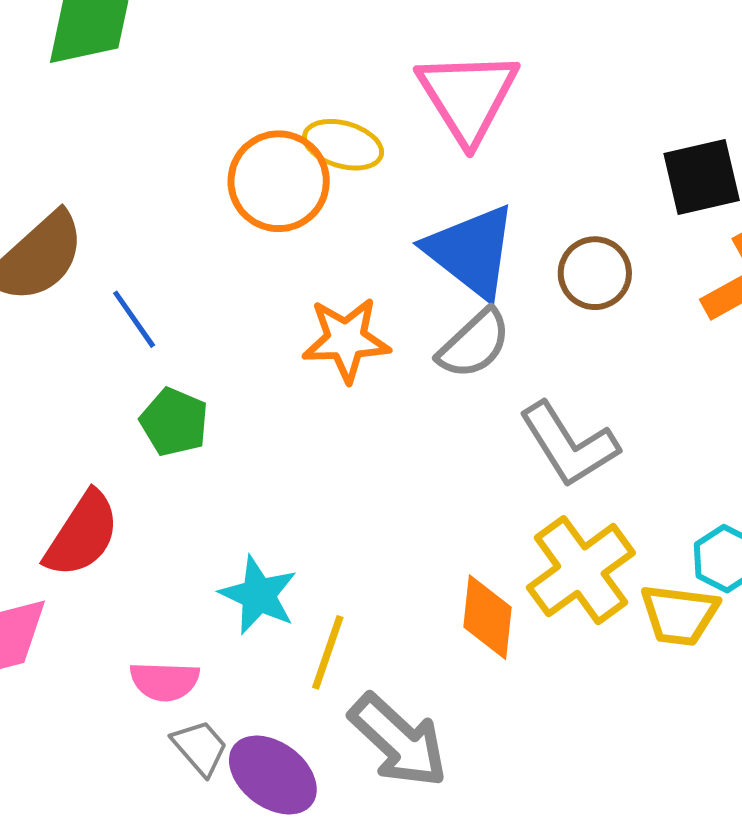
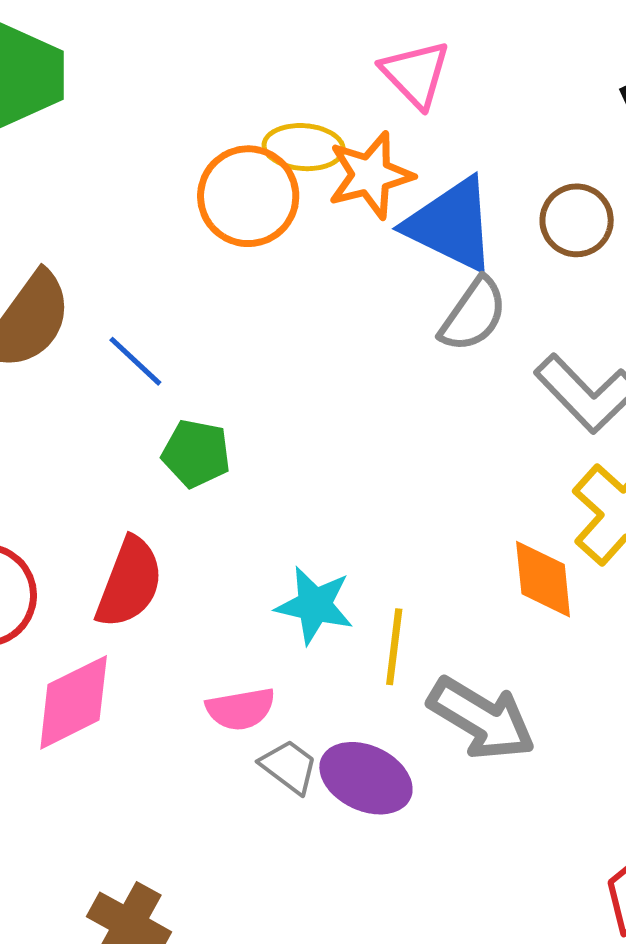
pink triangle: (468, 96) -> (416, 74), size x0.7
orange star: (346, 340) -> (371, 175), moved

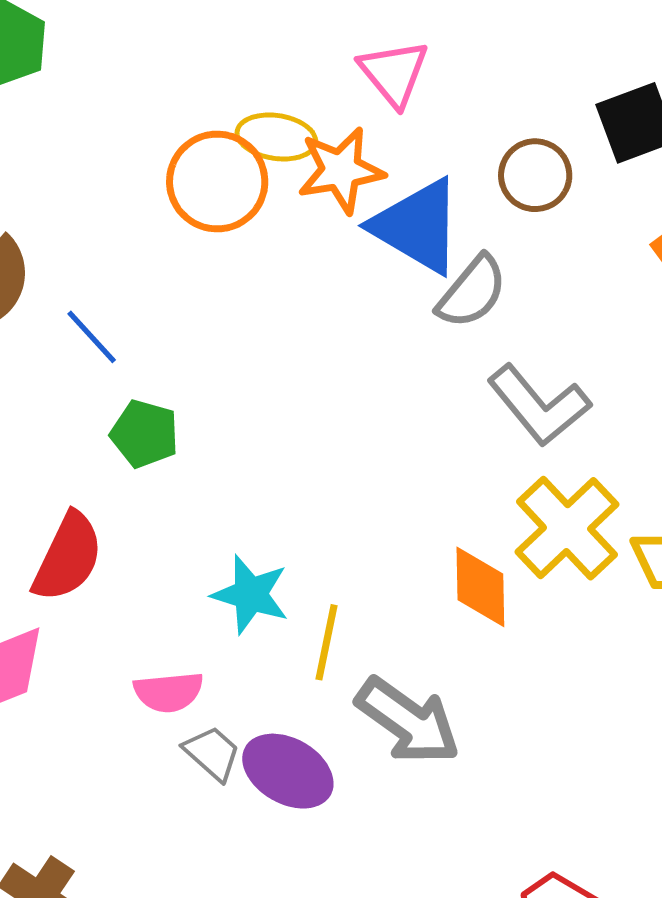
brown circle: (577, 220) -> (535, 175), moved
gray semicircle: (473, 315) -> (472, 292), moved

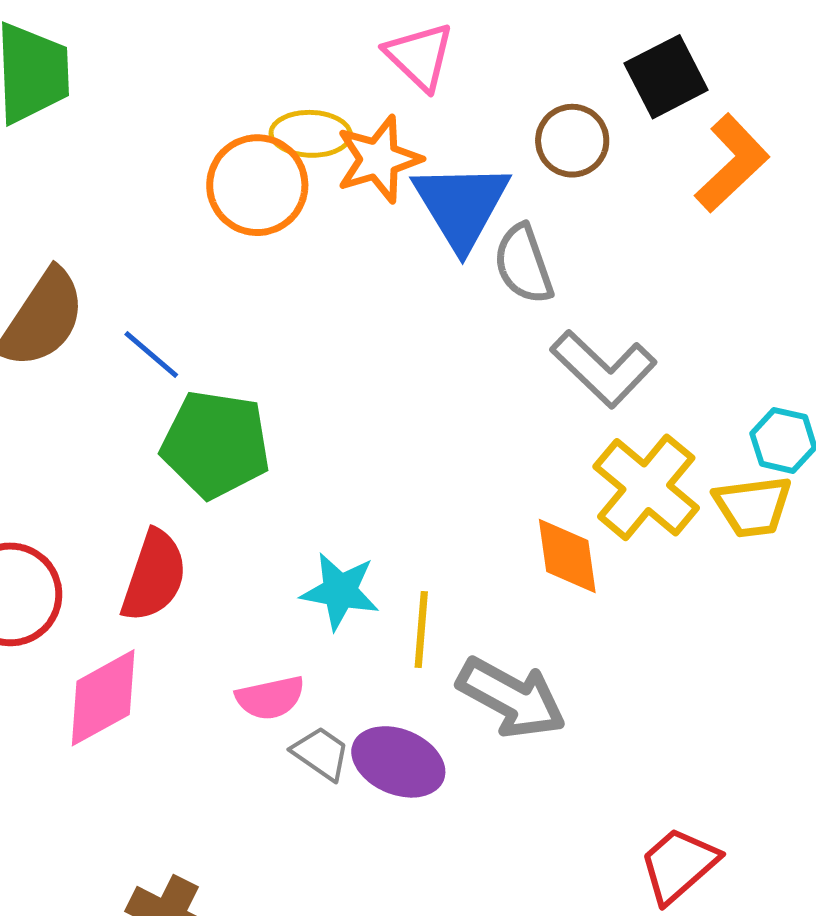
blue triangle: (417, 226) -> (461, 205), turned 35
gray semicircle: (472, 292) -> (524, 264), turned 128
green pentagon: (145, 434) -> (216, 444), size x1.6

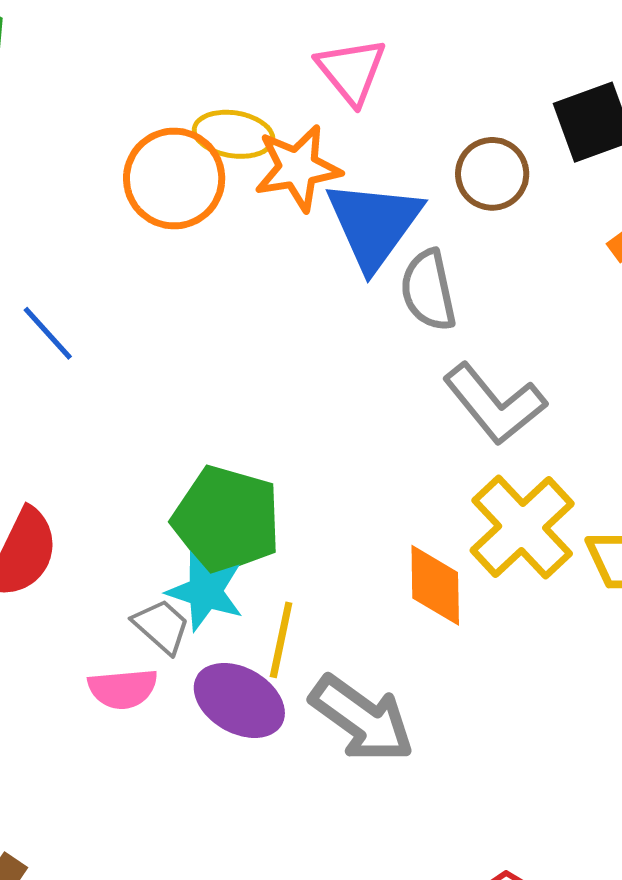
green pentagon: (216, 444) -> (227, 520), moved
gray trapezoid: (321, 753) -> (162, 626), moved
purple ellipse: (398, 762) -> (239, 700), moved

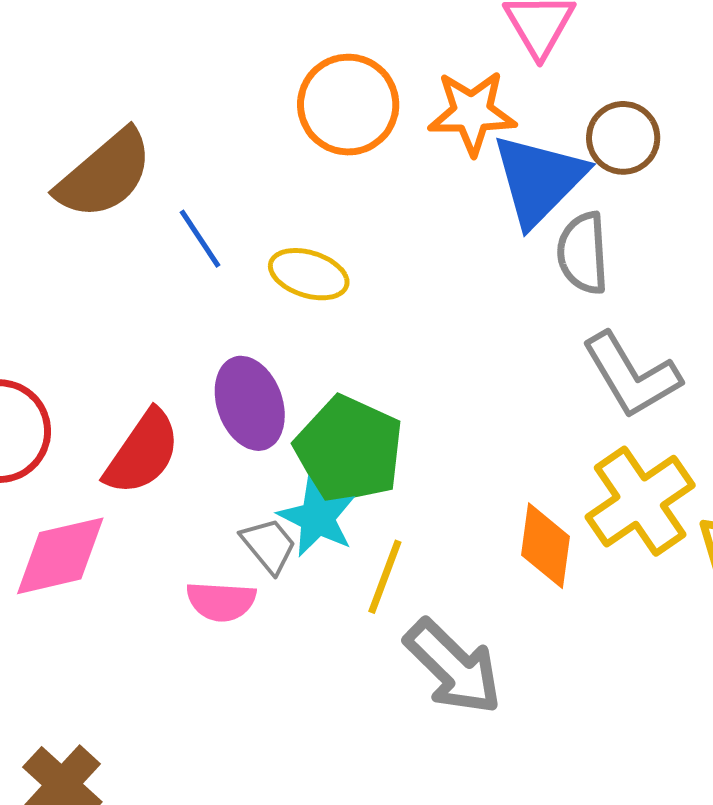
yellow ellipse: (234, 134) -> (309, 274), moved
brown circle: (492, 174) -> (623, 138), moved
purple ellipse: (239, 700) -> (250, 403), moved, turned 32

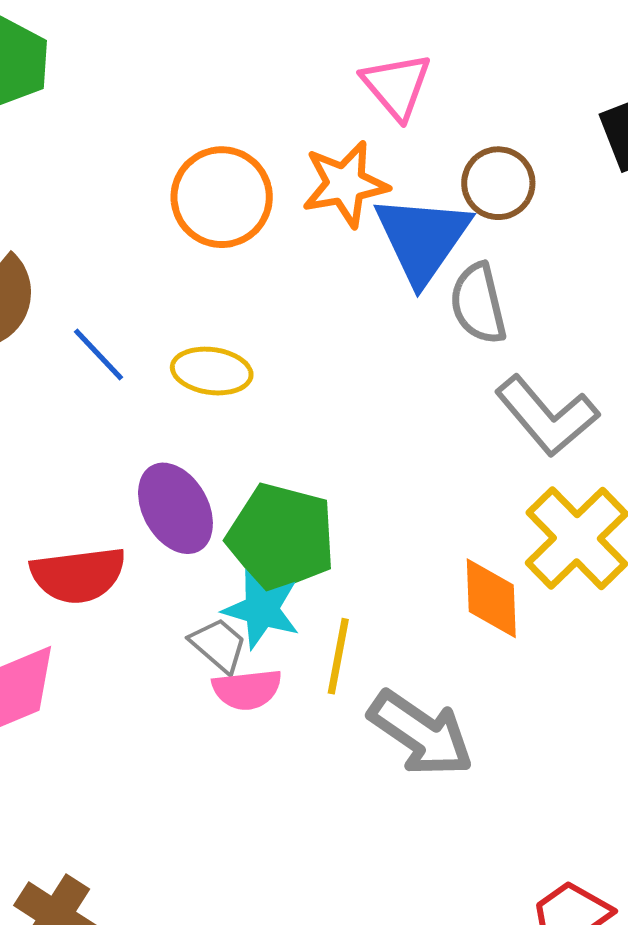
red semicircle: (142, 452) -> (78, 575), turned 58
pink semicircle: (221, 601) -> (247, 690), moved

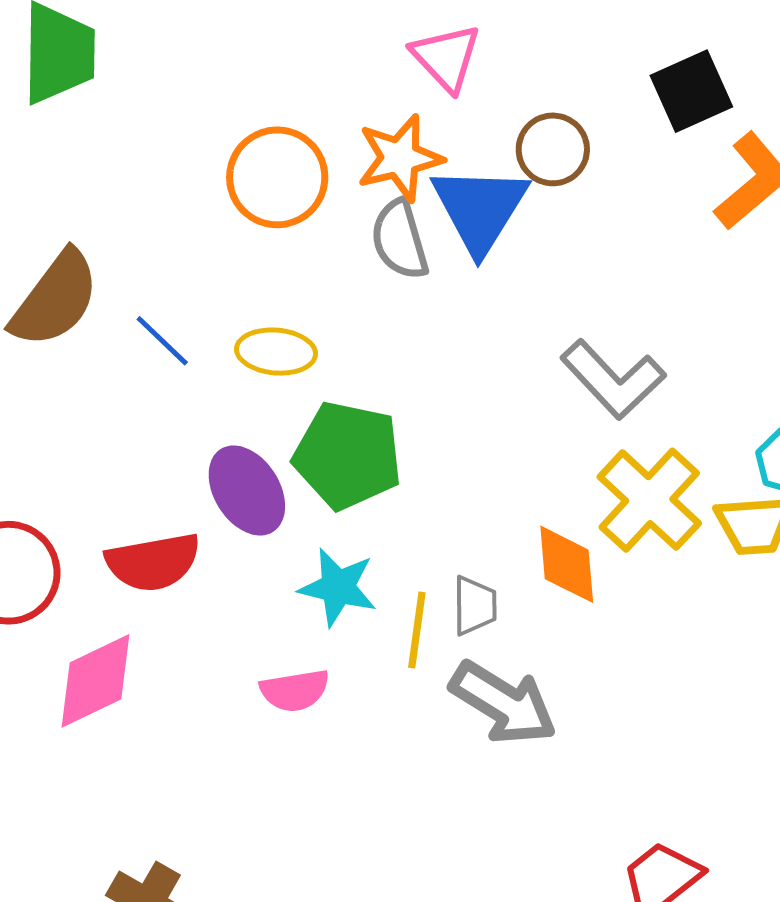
gray semicircle: (478, 304) -> (400, 240), moved
green pentagon: (281, 537) -> (348, 455), moved
gray trapezoid: (218, 645) -> (475, 606), moved, turned 52
pink semicircle: (247, 690) -> (295, 690), moved

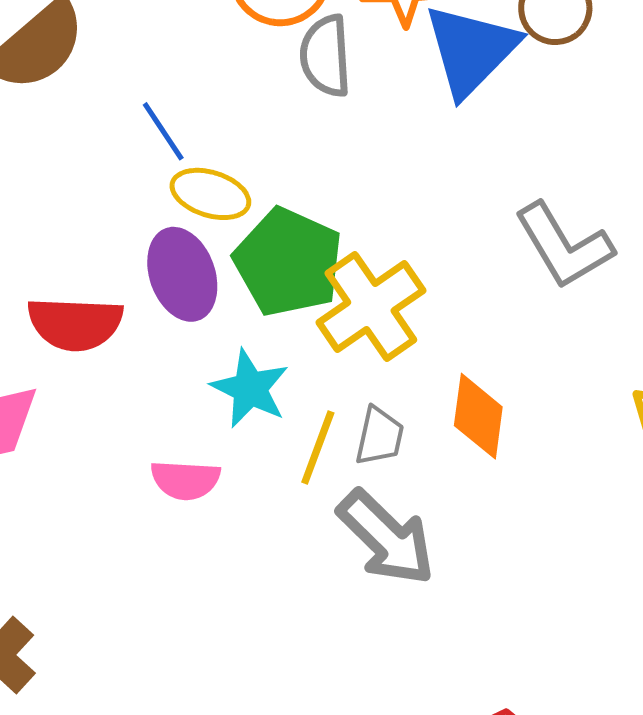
gray semicircle: (400, 240) -> (326, 56), moved
blue line: (162, 341) -> (163, 131), moved
yellow ellipse: (276, 352) -> (210, 194), moved
yellow cross: (649, 500) -> (371, 307), moved

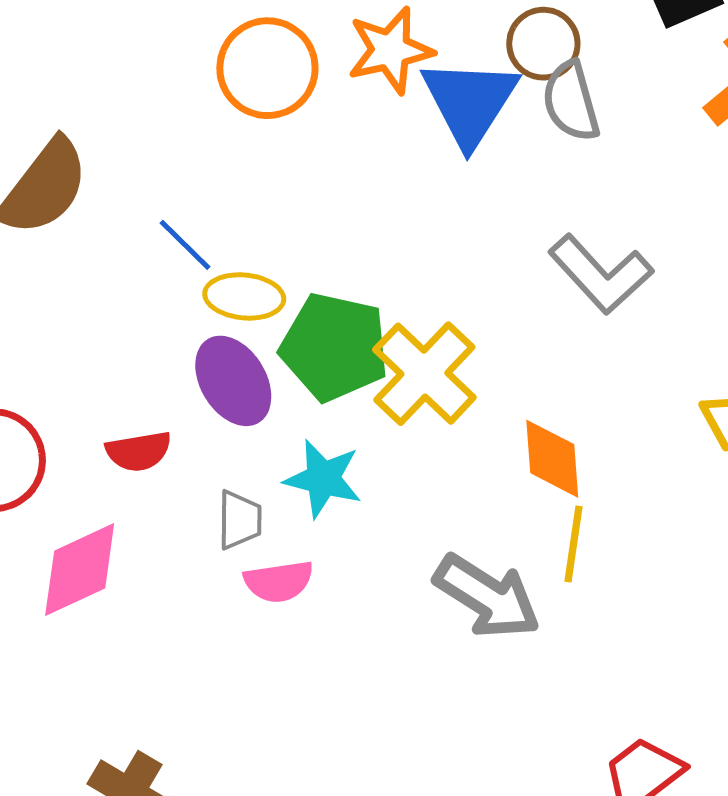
gray semicircle: (326, 56) -> (571, 101), moved
red semicircle: (75, 324) -> (139, 451), size x0.7
gray trapezoid: (379, 436) -> (240, 520), moved
yellow line: (318, 447) -> (573, 544), moved

